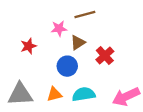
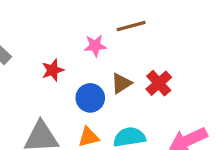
brown triangle: (78, 43) -> (121, 83), moved
blue circle: (67, 66) -> (90, 98), moved

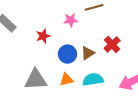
brown triangle: (121, 83) -> (88, 53), moved

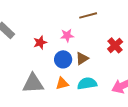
pink star: (71, 20) -> (67, 35), moved
red cross: (112, 44) -> (115, 45), moved

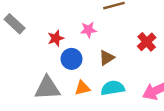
blue circle: (63, 59) -> (72, 59), moved

